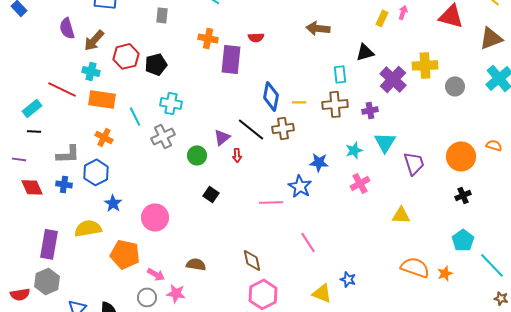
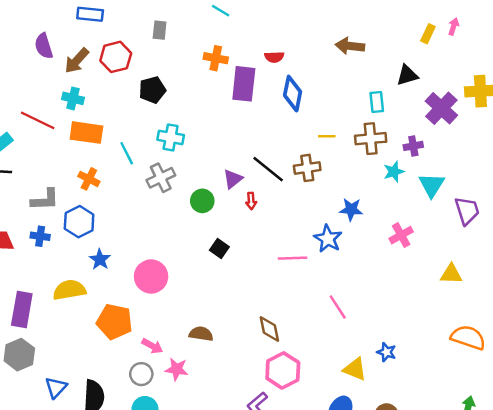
red hexagon: (126, 56) -> (116, 57), moved
blue diamond: (271, 96) -> (293, 94), moved
cyan star: (354, 150) -> (394, 172), moved

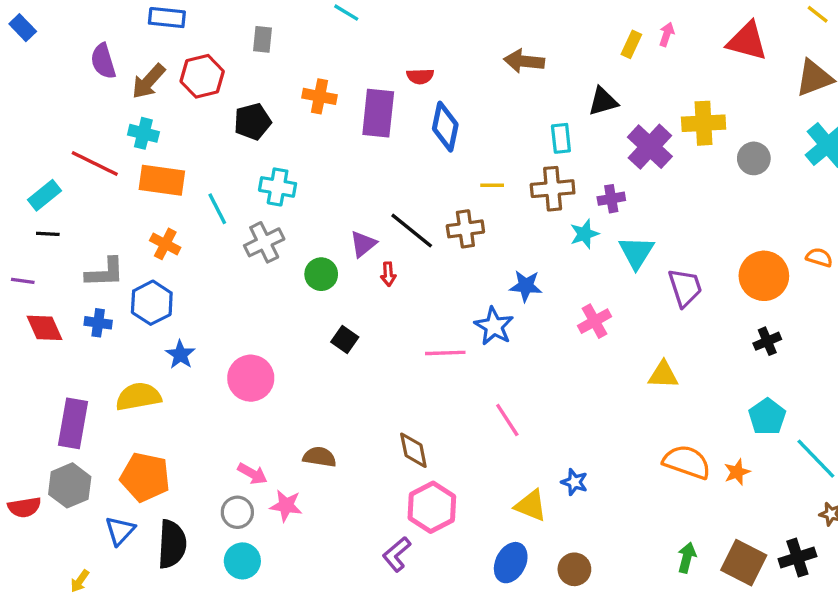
orange cross: (216, 58) -> (320, 96), moved
orange pentagon: (114, 322) -> (145, 477), moved

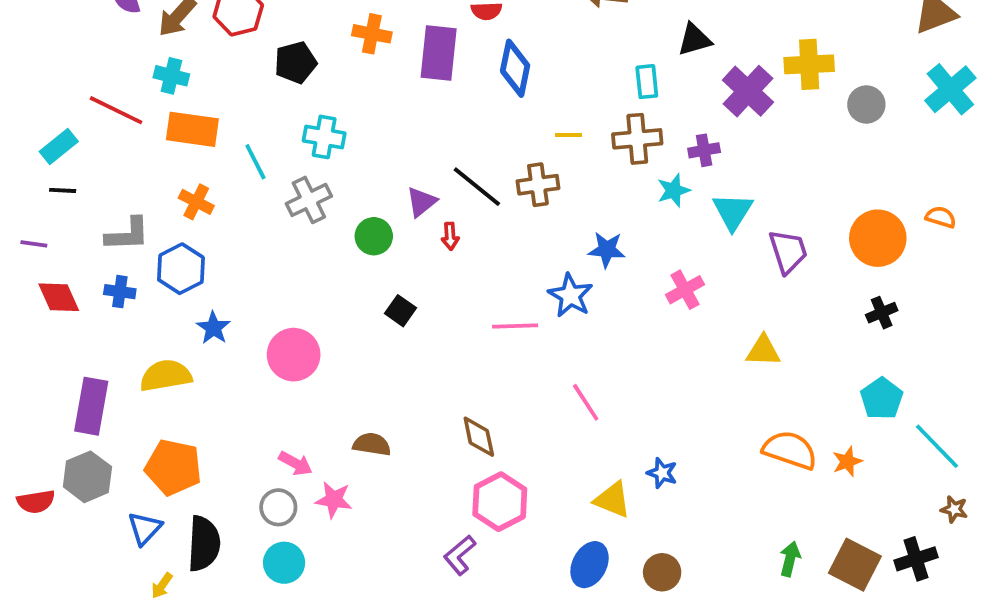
yellow arrow: (80, 581) -> (162, 586), moved

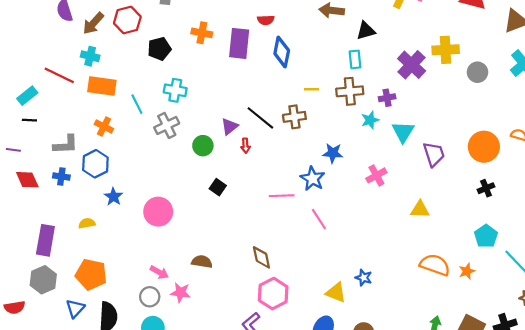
black triangle: (695, 40) -> (366, 31), moved
yellow semicircle: (166, 376) -> (87, 223), size x0.6
pink line: (586, 402) -> (319, 219), moved
red semicircle: (36, 502) -> (15, 307), moved

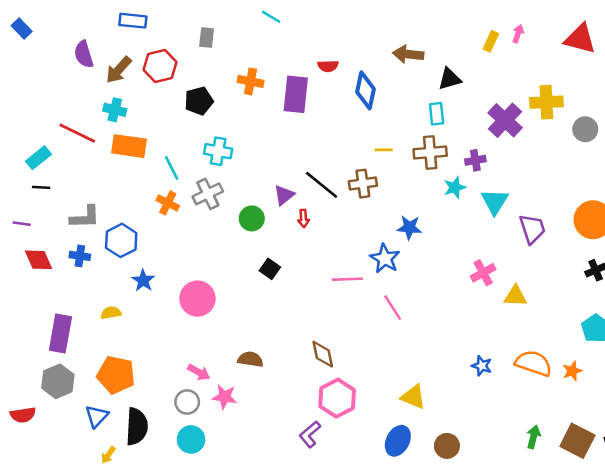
blue diamond: (282, 52) -> (365, 90), moved
orange cross: (104, 126) -> (168, 203), moved
pink cross: (376, 175) -> (483, 273), moved
blue star: (364, 278) -> (482, 366), moved

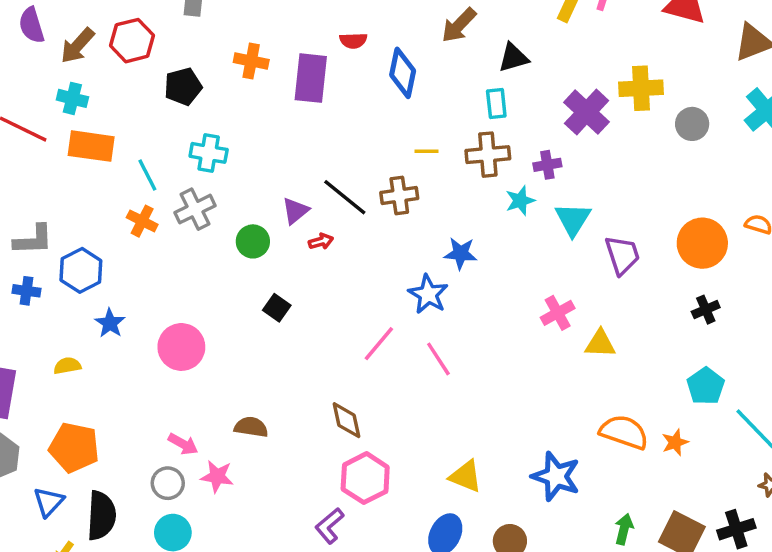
brown arrow: (408, 54) -> (459, 25), turned -52
red arrow: (303, 218) -> (321, 241), turned -102
pink line: (347, 279) -> (379, 344), moved, turned -48
blue star: (482, 366) -> (556, 476), moved, size x1.8

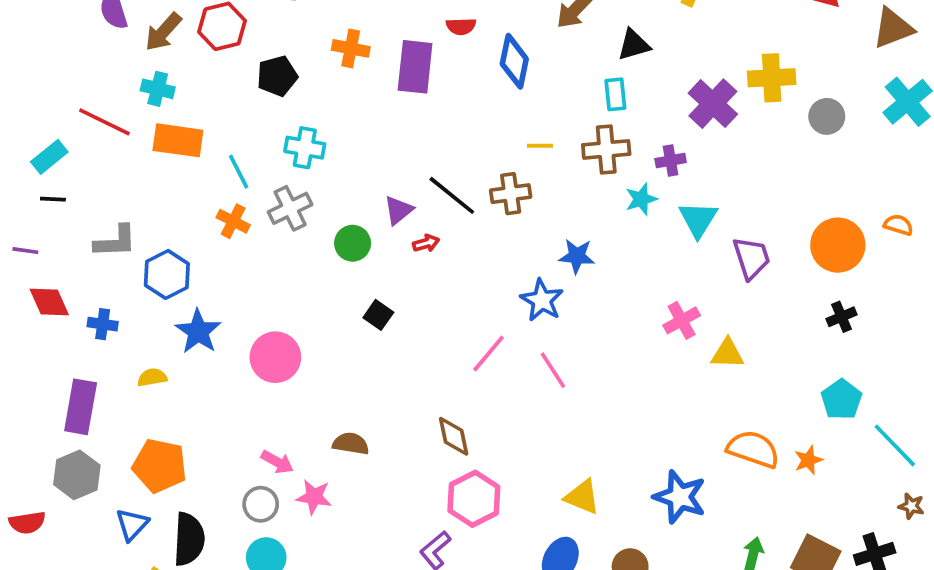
blue cross: (26, 291) -> (103, 324), moved
blue star: (110, 323) -> (198, 331), size x1.4

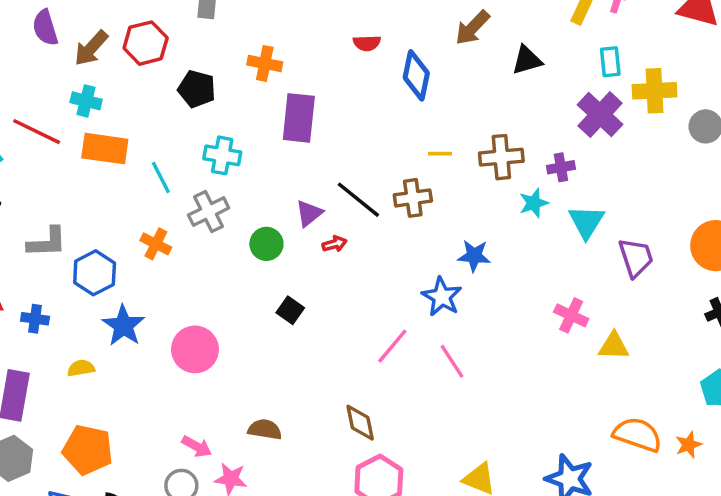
purple rectangle: (415, 67) -> (299, 118), moved
black pentagon: (277, 76) -> (197, 89), turned 30
cyan rectangle: (615, 94) -> (610, 62), moved
orange cross: (233, 221) -> (156, 244), moved
pink cross: (682, 320) -> (571, 315), turned -36

